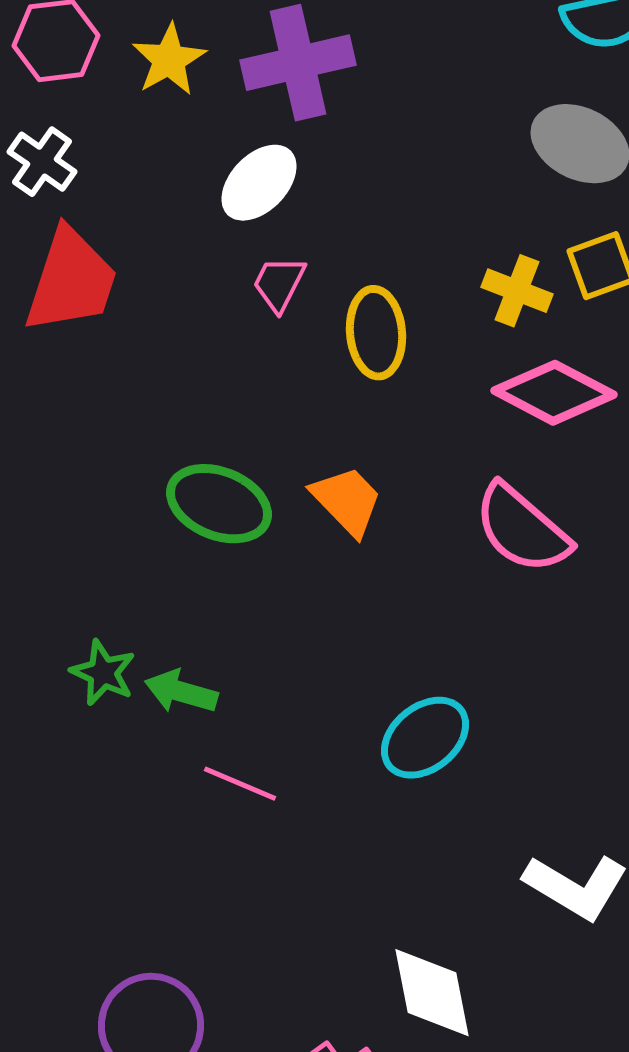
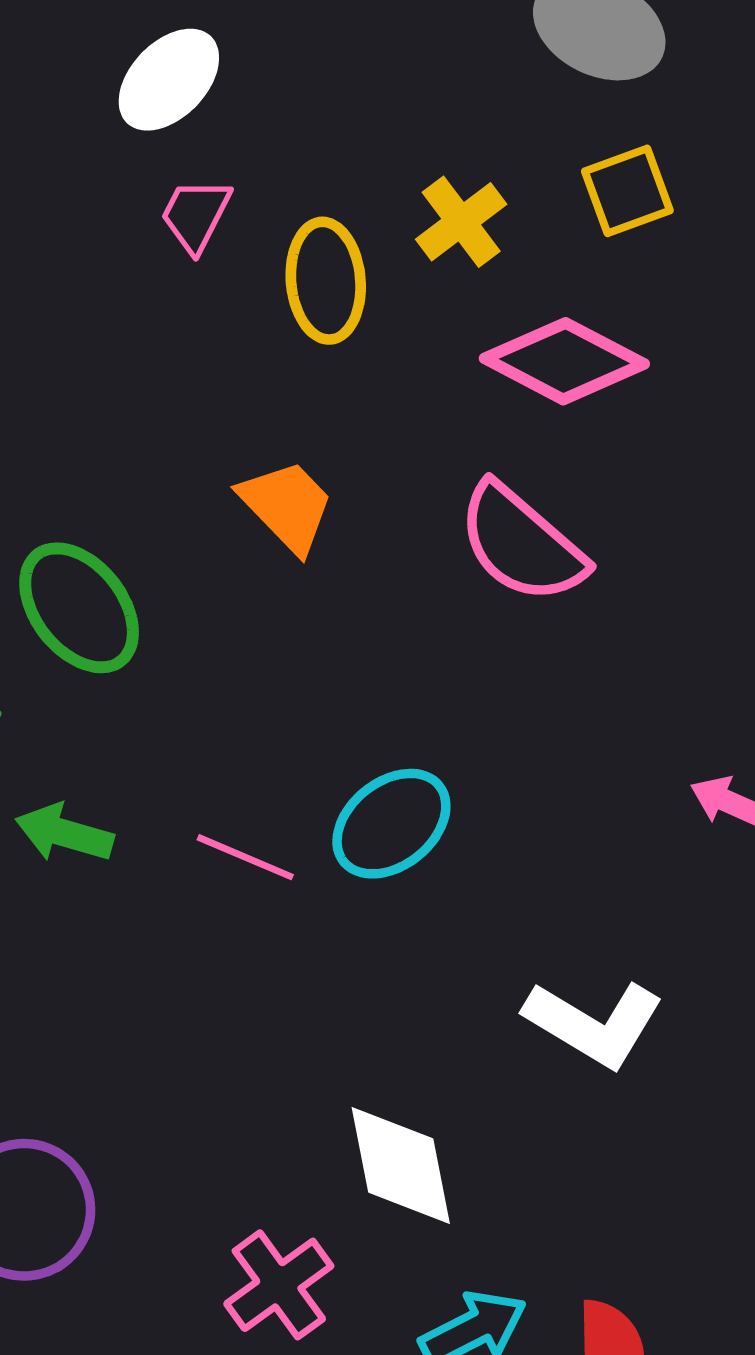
yellow cross: (517, 291) -> (461, 222), moved, turned 32
green ellipse: (219, 504) -> (79, 608), moved, turned 30
green arrow: (181, 692) -> (64, 833), moved
pink line: (240, 784) -> (245, 857), moved

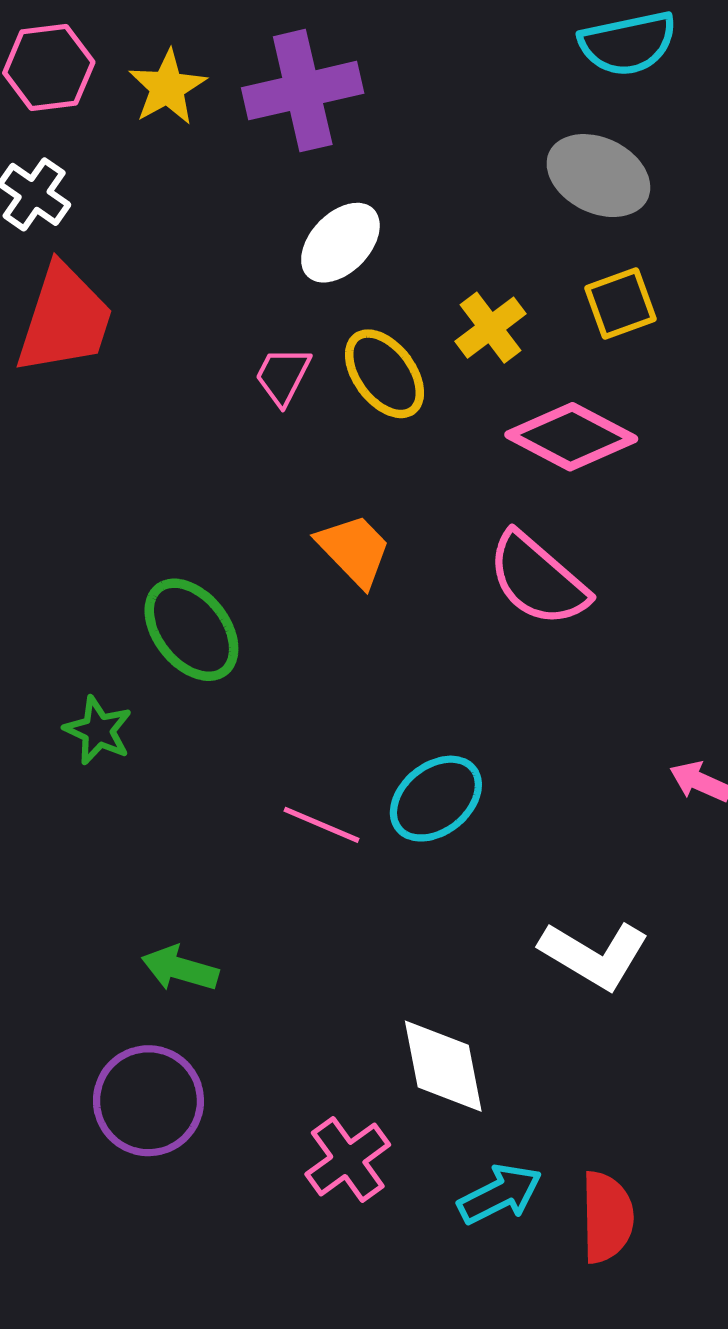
white ellipse: (169, 80) -> (340, 243), moved
pink trapezoid: (196, 215) -> (283, 376), moved
yellow ellipse: (326, 281) -> (384, 374), turned -32
green arrow: (64, 833) -> (180, 969), moved

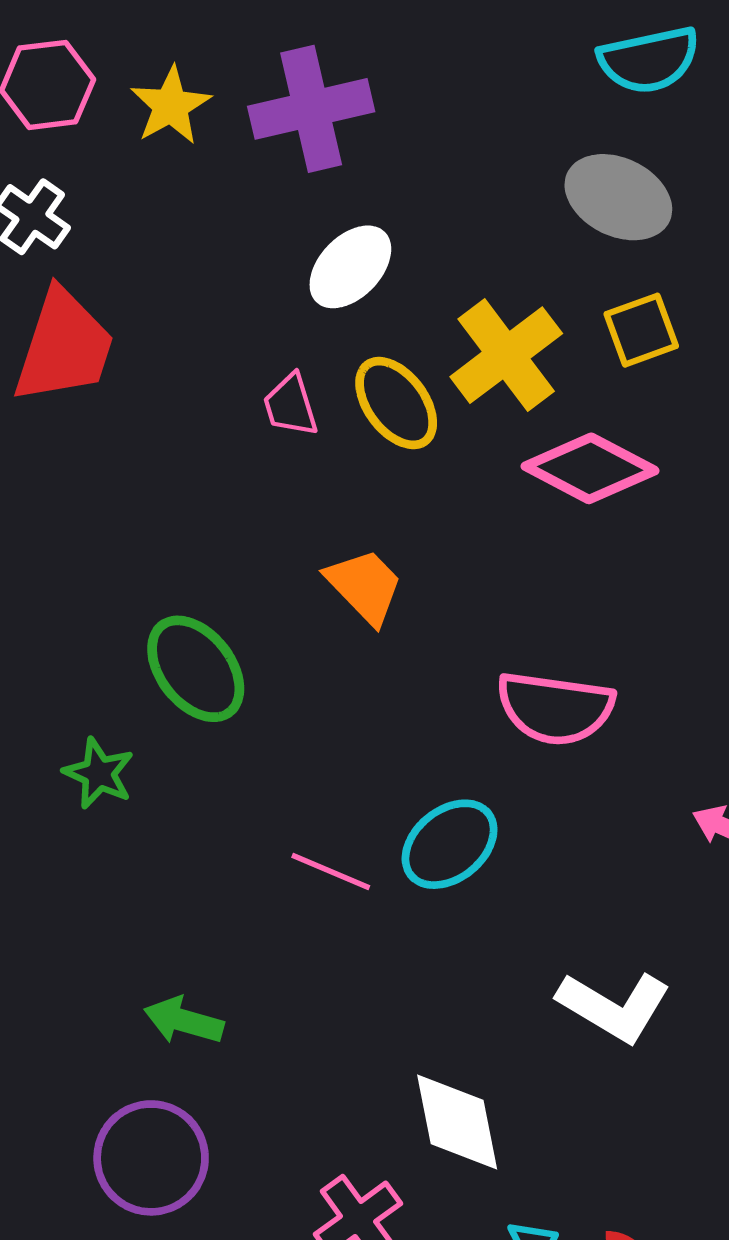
yellow cross: (490, 328) -> (506, 355), size x1.5
pink trapezoid: (283, 376) -> (290, 405), turned -44
pink semicircle: (538, 579) -> (555, 708), moved, turned -33

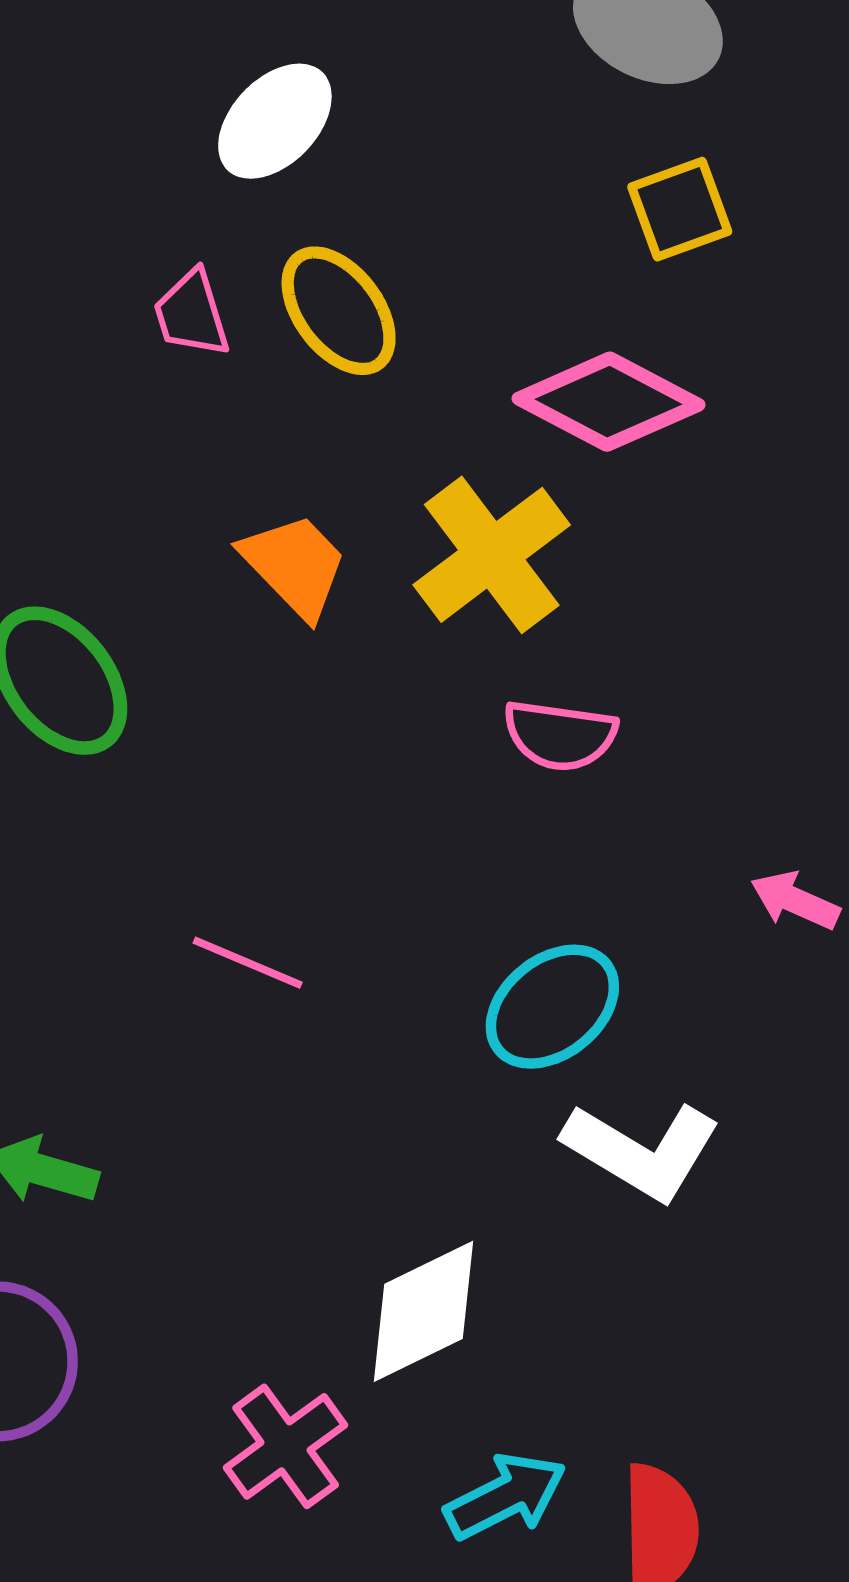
yellow cross: (506, 355) -> (492, 555), moved
pink semicircle: (555, 708) -> (560, 735), size x0.7
cyan ellipse: (450, 844) -> (552, 1007), moved
white diamond: (457, 1122) -> (423, 1311), turned 75

